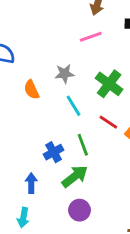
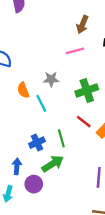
green cross: (109, 84) -> (87, 90), turned 30
cyan line: (73, 106) -> (41, 103), moved
purple circle: (80, 210) -> (34, 184), moved

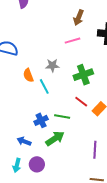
green line: (61, 138) -> (62, 117), turned -63
blue arrow: (17, 166) -> (24, 141), turned -72
purple circle: (34, 184) -> (37, 164), moved

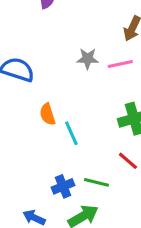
gray star: (52, 65) -> (88, 59), moved

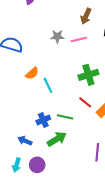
orange semicircle: (47, 114) -> (32, 73), turned -112

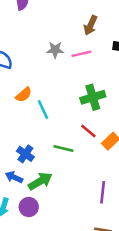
blue cross: (43, 120) -> (25, 154), moved, turned -32
green arrow: (57, 139) -> (40, 181), moved

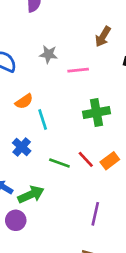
gray star: (55, 50) -> (48, 54), moved
pink line: (81, 54) -> (78, 70), moved
red line: (88, 131) -> (86, 159), moved
blue cross: (25, 154) -> (22, 147), moved

